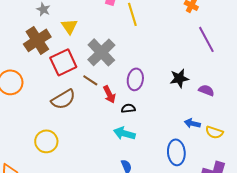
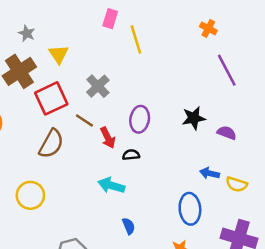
gray cross: (101, 52) -> (98, 86), size x0.7
brown semicircle: (63, 99) -> (51, 144), turned -30
cyan arrow: (124, 133) -> (111, 186), moved

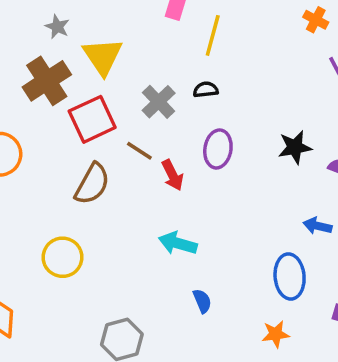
yellow line: (136, 39) -> (213, 35), turned 32
yellow triangle: (59, 54) -> (103, 56), size x1.4
black semicircle: (131, 155) -> (206, 90), moved

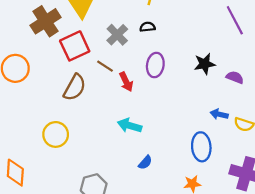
blue semicircle: (202, 301) -> (145, 162), turned 64

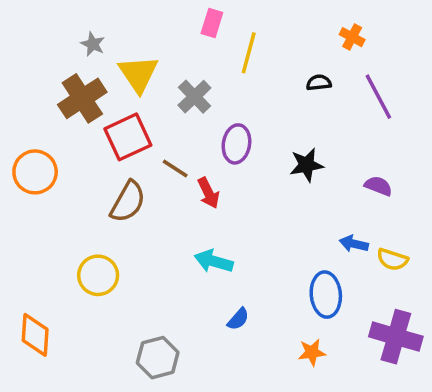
black semicircle: (147, 27) -> (319, 83), moved
gray cross: (117, 35) -> (194, 97), moved
black star: (205, 64) -> (307, 165), moved
purple ellipse: (155, 65) -> (236, 144), moved

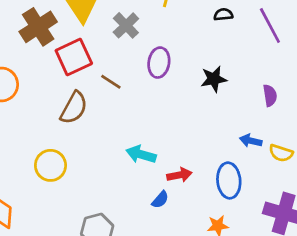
purple semicircle: (378, 186) -> (270, 95), turned 60
red arrow: (208, 193) -> (179, 175), moved, turned -75

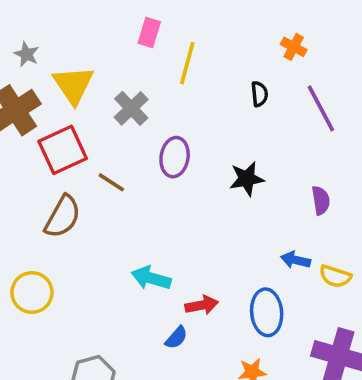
black semicircle: (223, 15) -> (259, 94), turned 90

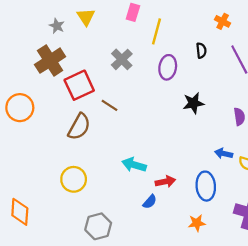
yellow triangle: (73, 85) -> (86, 17), moved, size x0.7
purple ellipse: (175, 157) -> (168, 67), moved
yellow circle: (32, 292) -> (74, 179), moved

